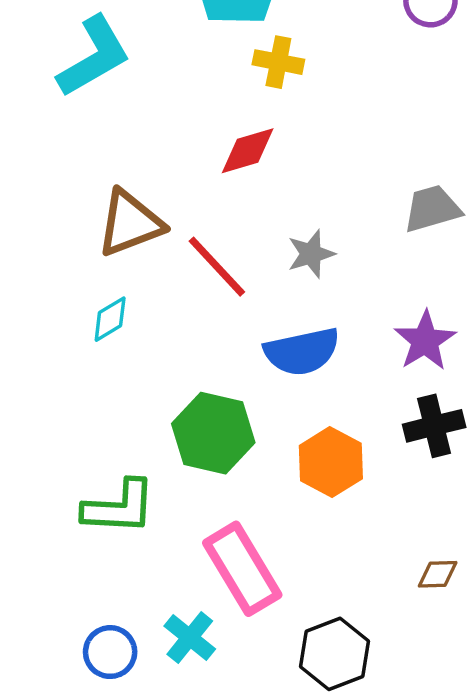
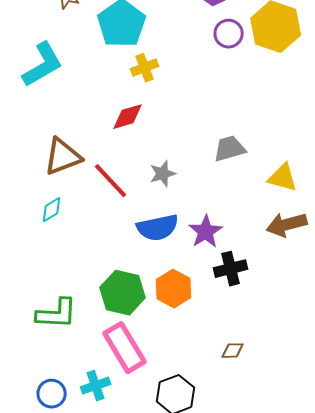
yellow cross: (278, 62) -> (145, 68), turned -32
purple star: (425, 341) -> (206, 232), moved
green hexagon: (213, 433) -> (123, 293), moved
cyan cross: (190, 638) -> (96, 386), turned 32

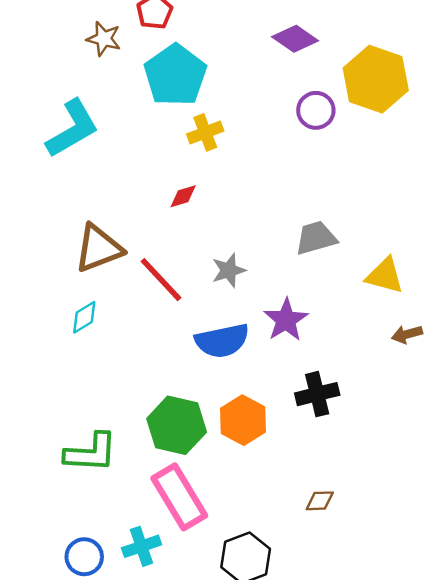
purple circle: (229, 34) -> (316, 110), moved
red diamond: (128, 117) -> (183, 196), size x0.7
brown arrow: (287, 225) -> (407, 334), moved, size x0.6
purple star: (206, 232) -> (286, 320), moved

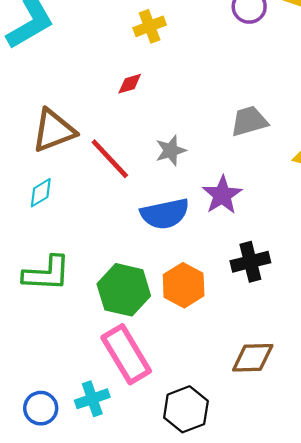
green L-shape: (91, 453) -> (47, 273), moved
brown diamond: (320, 501) -> (253, 358), size x1.6

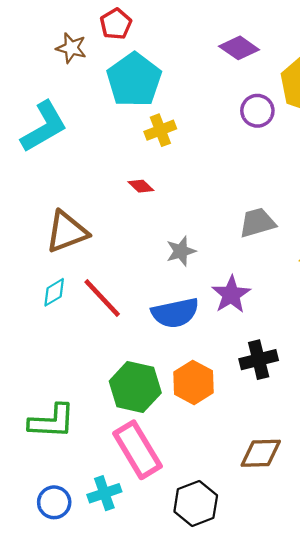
red diamond: (130, 84) -> (141, 186), turned 60
red line: (110, 159) -> (102, 298), moved
green L-shape: (47, 273) -> (52, 421), moved

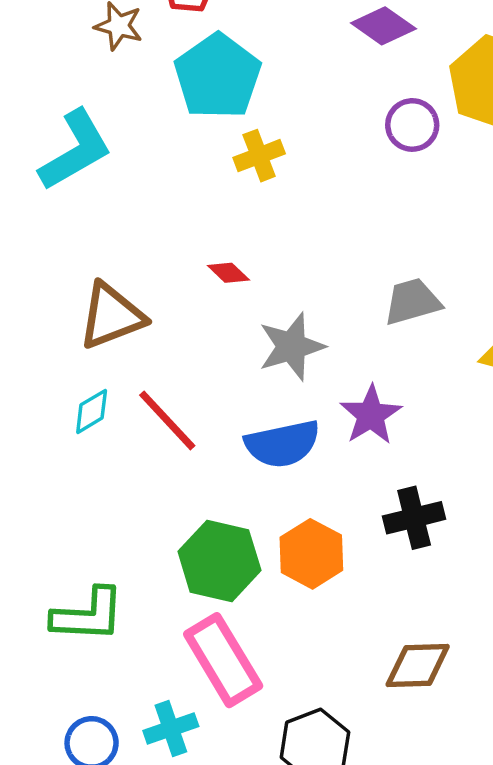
red diamond: (141, 186) -> (228, 273), moved
gray star: (181, 251) -> (292, 347), size x1.4

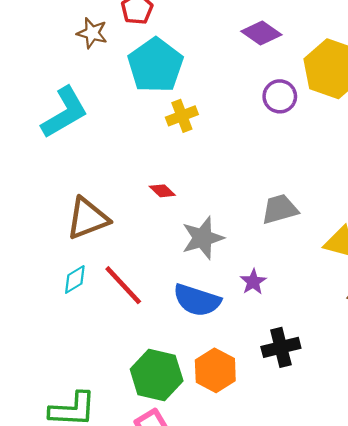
purple star: (371, 415) -> (253, 282), size x0.7
blue semicircle: (283, 444) -> (197, 300), turned 30

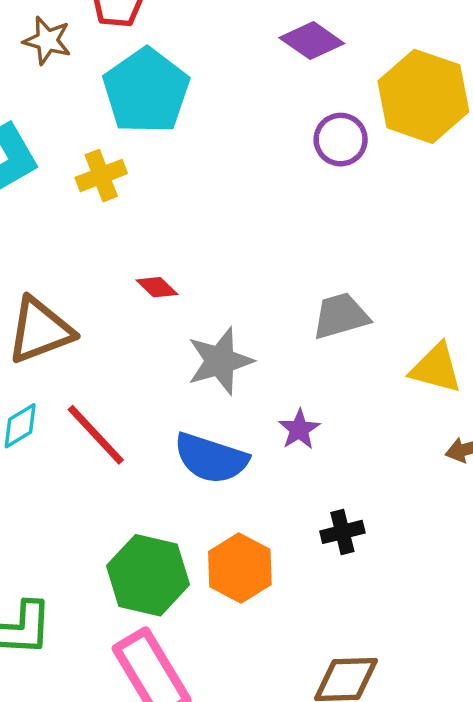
yellow cross: (182, 116) -> (101, 176), moved
black cross: (281, 347) -> (342, 532), size x0.7

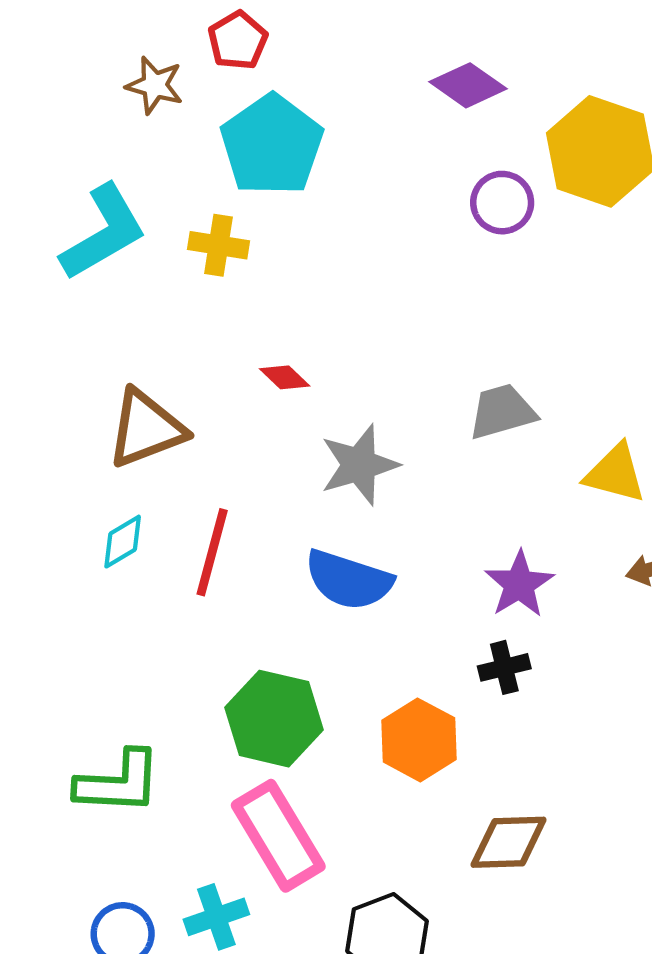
yellow cross: (101, 176) -> (219, 245), turned 30
purple star: (299, 429) -> (519, 584), moved, size x1.4
red line: (96, 435) -> (212, 552), turned 58
orange hexagon: (240, 568) -> (419, 740), moved

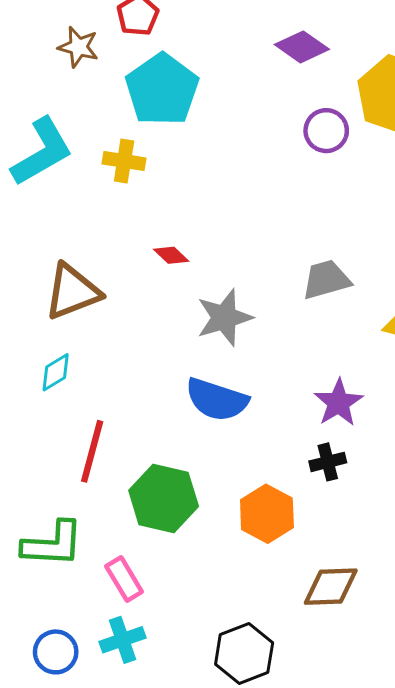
red line: (212, 552) -> (92, 451), moved
pink rectangle: (278, 836) -> (124, 579), moved, size x0.6

